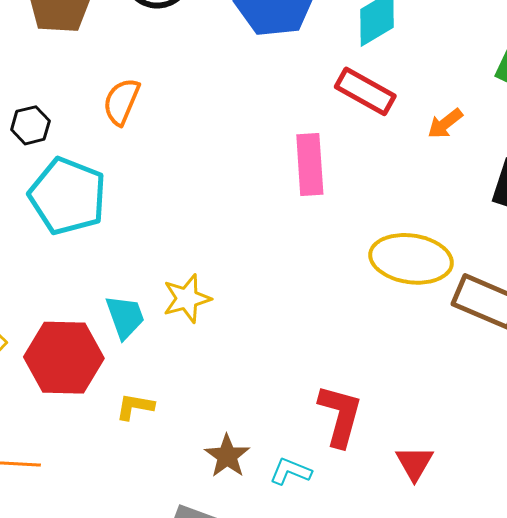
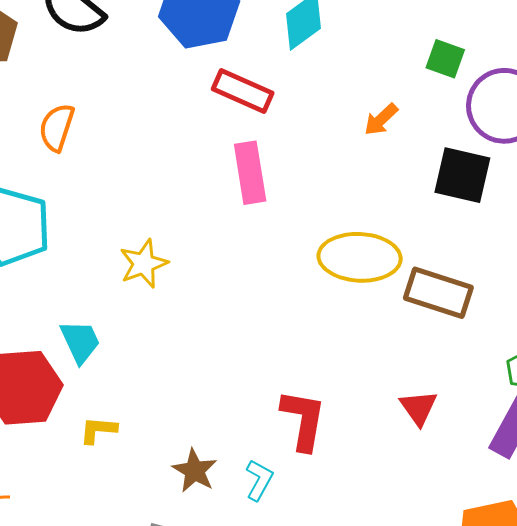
red rectangle: (365, 91) -> (243, 91), moved
yellow star: (187, 299) -> (144, 264), moved
red triangle: (414, 463) -> (418, 408), moved
cyan L-shape: (291, 471) -> (259, 480), turned 102

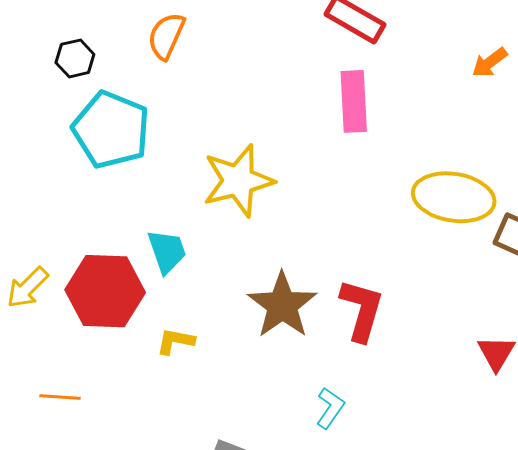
yellow star: (144, 264) -> (238, 181), size x1.5
red L-shape: (303, 420) -> (362, 310), moved
brown star: (195, 471) -> (282, 305), moved, size x1.5

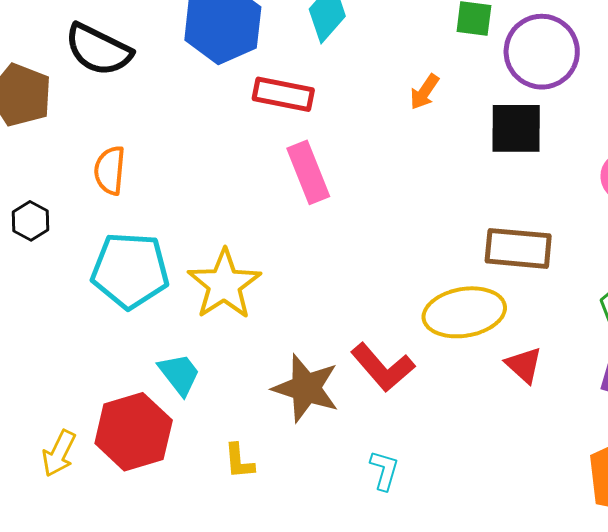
cyan pentagon: (111, 130) -> (130, 270), moved
yellow ellipse: (454, 197) -> (464, 312), moved
red L-shape: (362, 310) -> (383, 367), turned 142
yellow L-shape: (175, 341) -> (239, 461), moved, turned -87

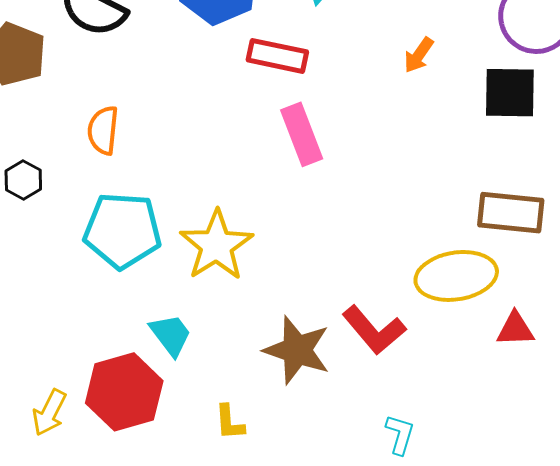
red triangle: (524, 365) -> (515, 329), turned -45
cyan L-shape: (384, 470) -> (400, 434), moved

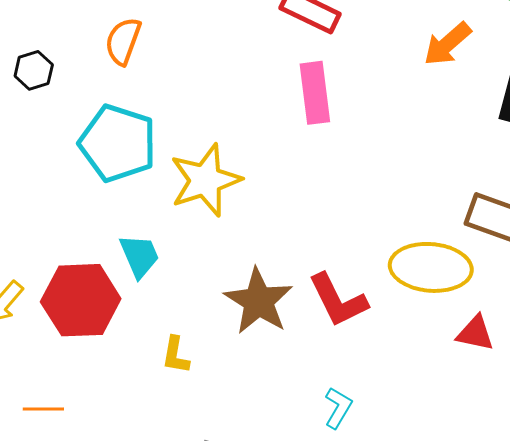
orange arrow: (419, 55) -> (447, 44), size x1.4

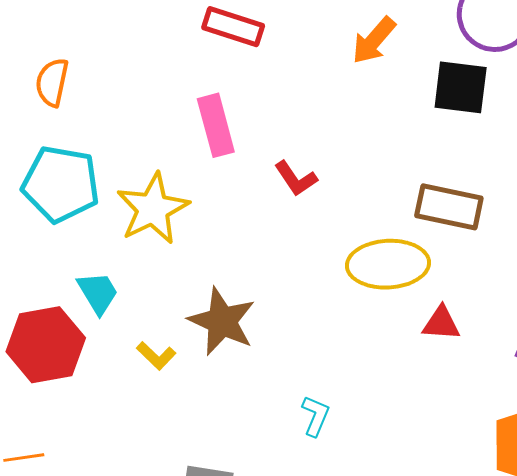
pink rectangle: (315, 93) -> (216, 125), moved
red L-shape: (338, 300) -> (296, 178), moved, size x0.7
yellow L-shape: (176, 355) -> (156, 356), moved, turned -48

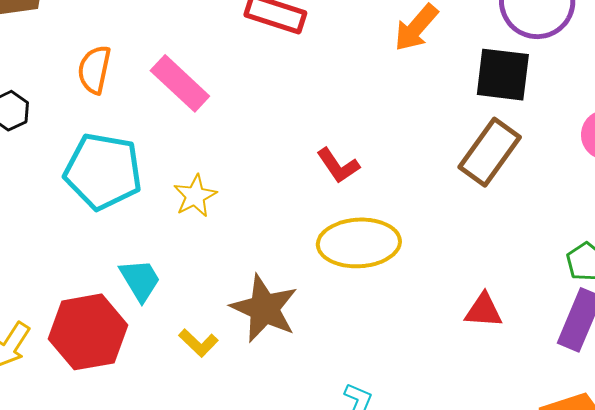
pink rectangle: (216, 125) -> (180, 83), moved, turned -32
brown rectangle: (449, 207) -> (490, 152), moved, turned -66
yellow star: (153, 209) -> (195, 196), size x0.6
yellow ellipse: (388, 264) -> (359, 243), moved

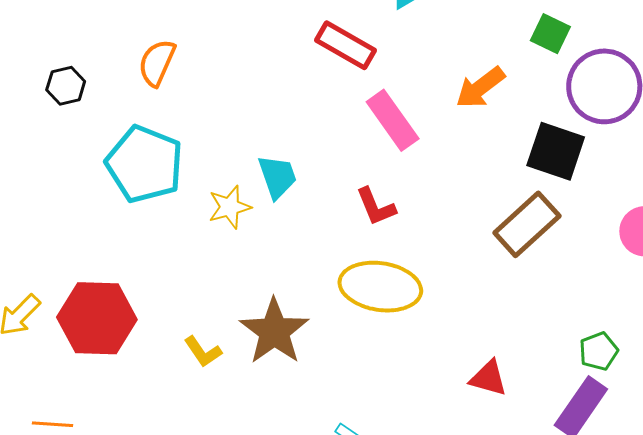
pink rectangle: (180, 83) -> (393, 120), moved
cyan trapezoid: (140, 280) -> (277, 177), moved

